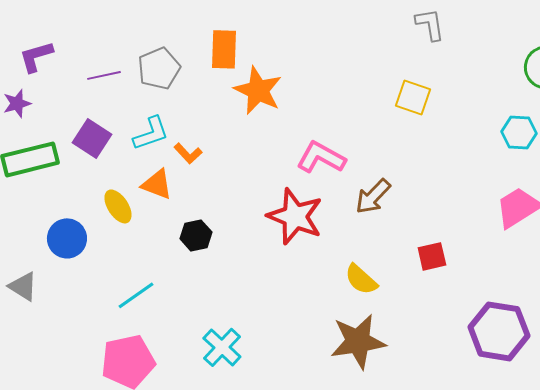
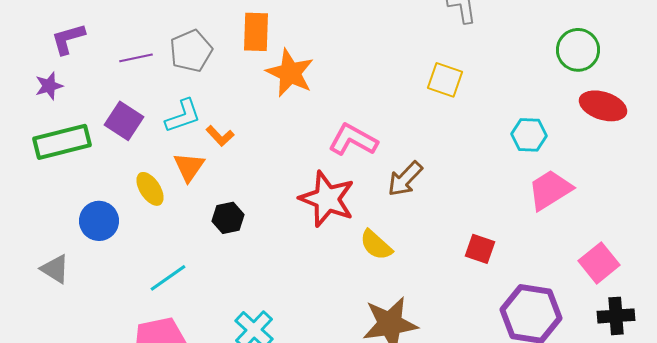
cyan hexagon: (519, 132) -> (529, 135), moved
orange triangle: (157, 184) -> (189, 167), turned 44
red square: (432, 256) -> (480, 249), moved, turned 32
yellow semicircle: (361, 279) -> (376, 245), moved

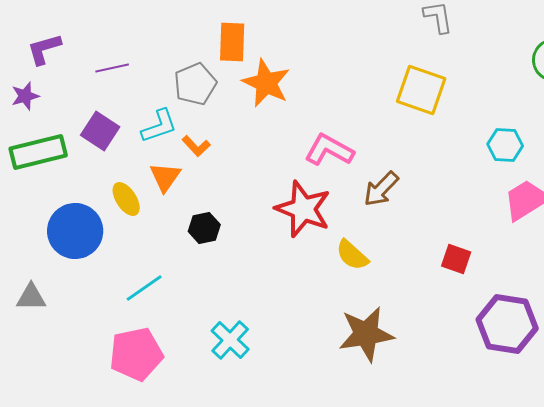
gray pentagon: (191, 51) -> (195, 84), moved
yellow square: (445, 80) -> (421, 90), size x1.4
blue circle: (99, 221) -> (75, 231), size x1.4
gray triangle: (55, 269) -> (31, 297), moved, turned -32

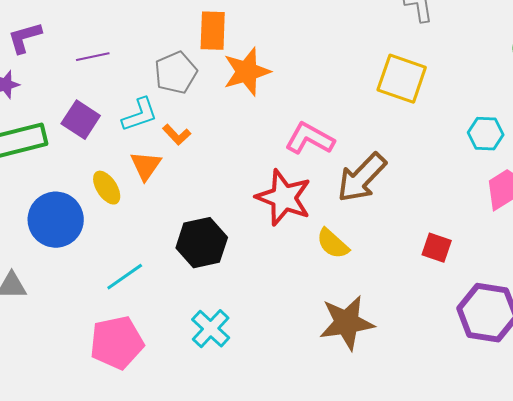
orange star: (266, 83) -> (247, 72), turned 30
brown arrow: (381, 189) -> (362, 178), size x1.4
black hexagon: (204, 228) -> (202, 243), moved, size x1.6

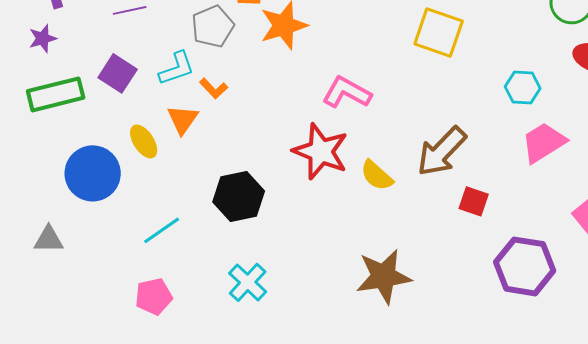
brown arrow: (362, 178) -> (442, 151), moved
yellow semicircle: (333, 244) -> (377, 175), moved
pink pentagon: (117, 343) -> (154, 296), size x0.7

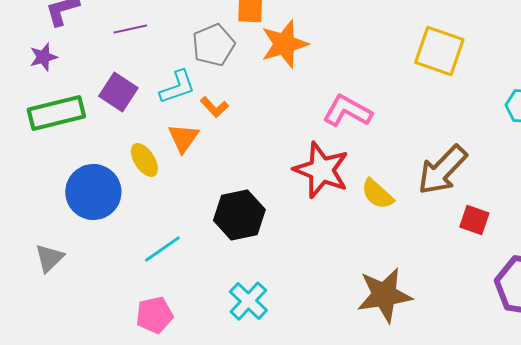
gray triangle: (49, 239) -> (49, 258), turned -44

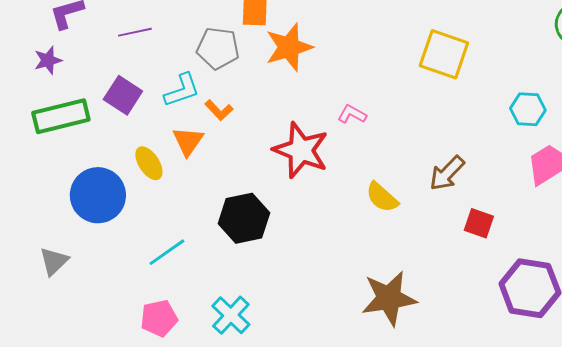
gray pentagon: (213, 45) -> (218, 48), turned 30
pink L-shape: (347, 111) -> (352, 114), size x0.6
red star: (321, 170) -> (301, 150), moved
brown arrow: (442, 170) -> (447, 173), size x0.7
cyan cross: (248, 301) -> (231, 315), moved

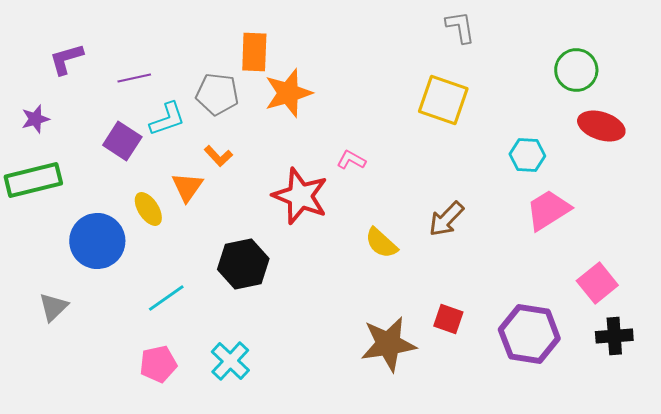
purple star: (48, 60) -> (35, 119), moved
cyan L-shape: (182, 90) -> (167, 119), moved
green rectangle: (61, 116) -> (33, 180), moved
red square: (479, 223) -> (448, 319), moved

